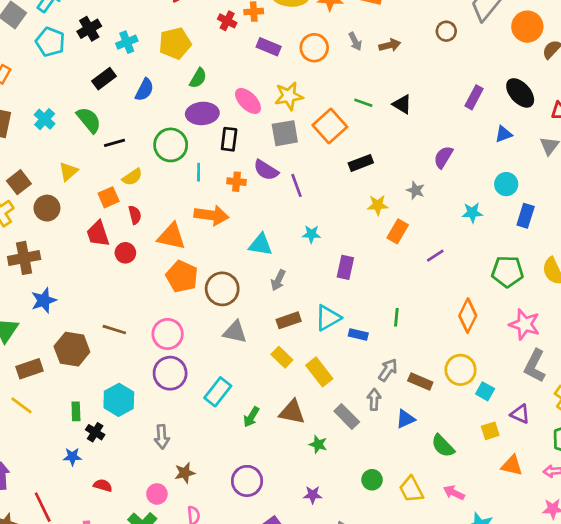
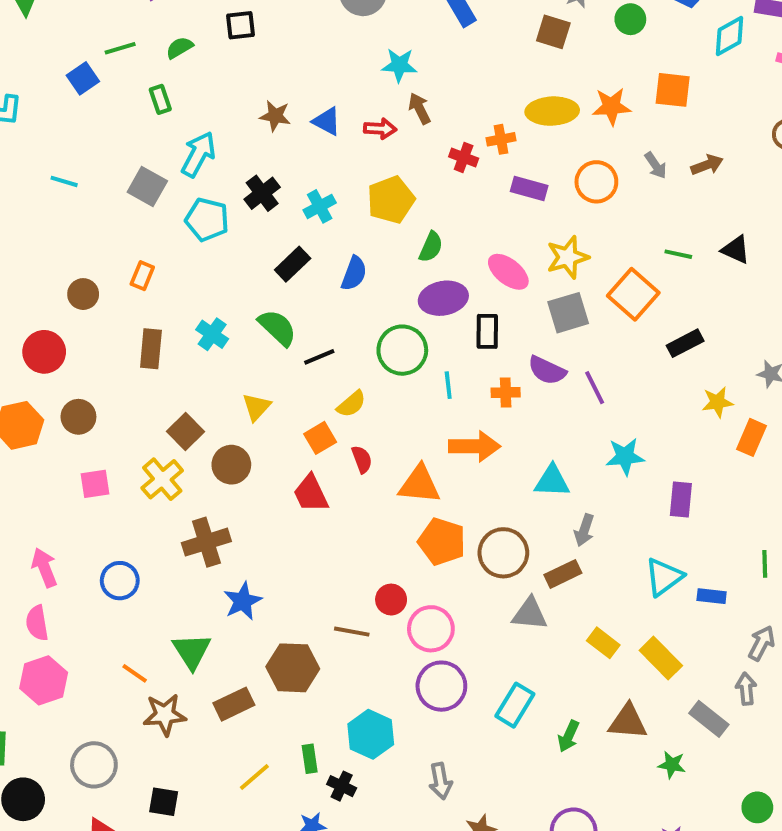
cyan star: (311, 234) -> (625, 457), size x1.4
red circle: (125, 253) -> (391, 600), moved
brown rectangle: (289, 320) -> (563, 574), moved
yellow line: (22, 405) -> (254, 777), moved, turned -70

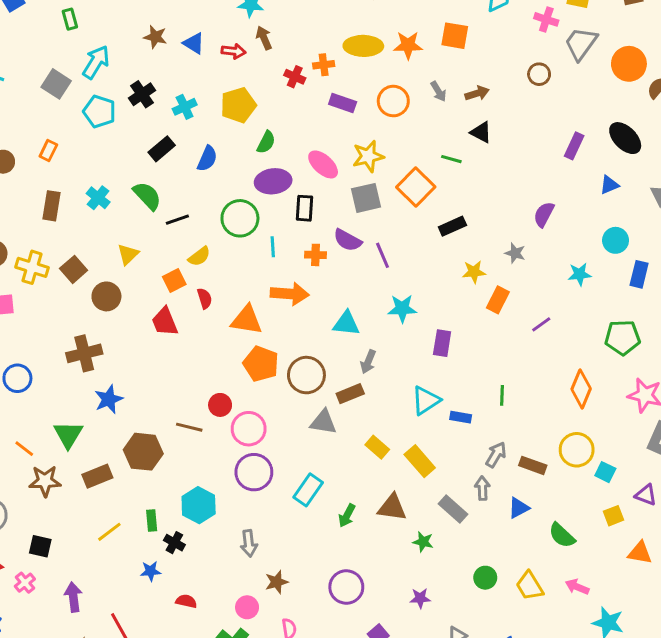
black triangle: (736, 250) -> (481, 132), moved
yellow cross: (162, 479) -> (32, 267), moved, turned -36

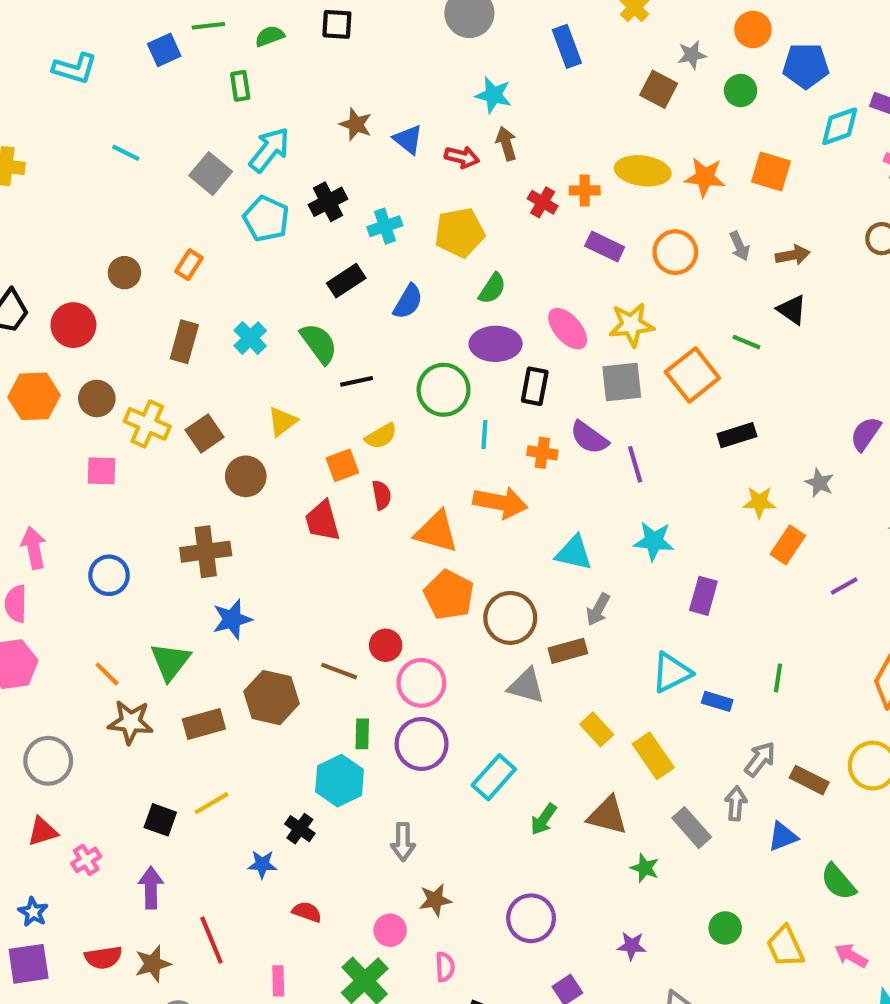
green rectangle: (152, 521) -> (362, 734), moved
black square: (40, 546) -> (160, 820), moved

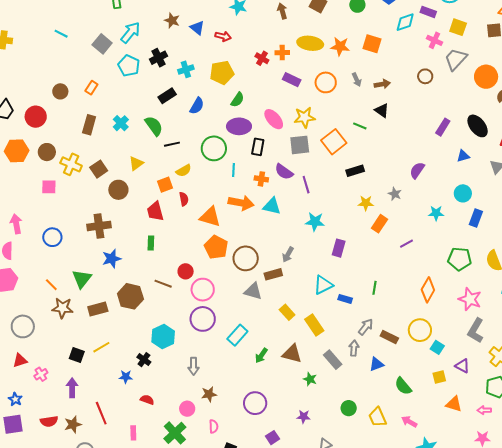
brown arrow: (506, 144) -> (282, 11), moved
cyan triangle: (574, 553) -> (272, 206), moved
green rectangle: (362, 734) -> (151, 243), moved

